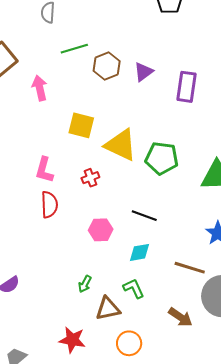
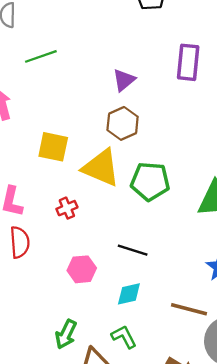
brown hexagon: (107, 66) -> (123, 123), moved
purple rectangle: (187, 87) -> (188, 62), moved
green arrow: (85, 284) -> (66, 334), size x1.4

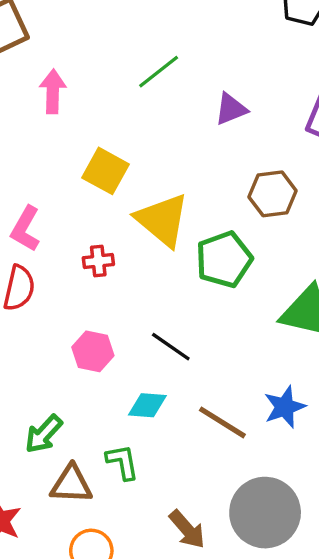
green line: (41, 56) -> (159, 72), moved, turned -36
brown hexagon: (123, 123) -> (273, 194), moved
green pentagon: (150, 181) -> (224, 259), turned 30
brown line: (189, 309) -> (222, 422), moved

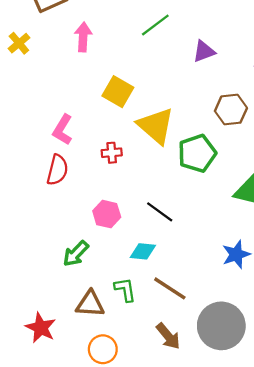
brown line: (222, 422) -> (170, 288), moved
green arrow: (44, 434) -> (76, 254), moved

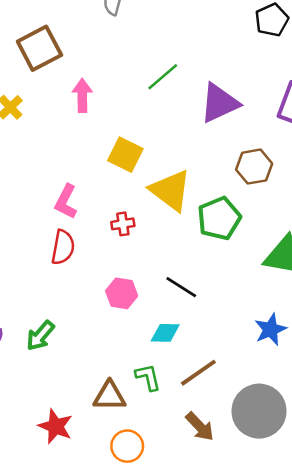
purple triangle: (204, 51) -> (219, 103), size x1.6
green arrow: (76, 254) -> (40, 336), moved
brown line: (170, 288) -> (198, 373), turned -64

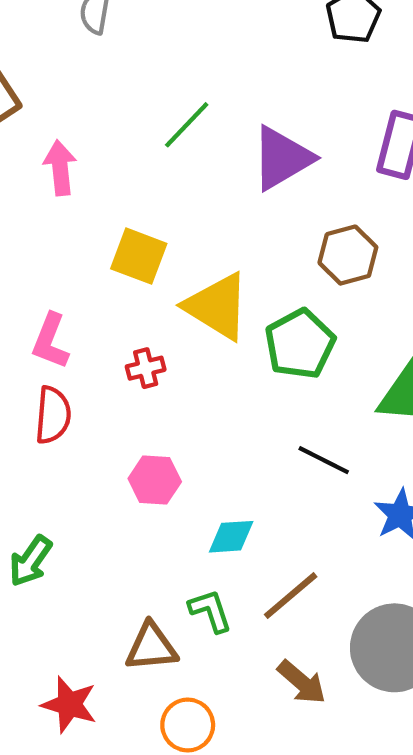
black line: (181, 287) -> (324, 460), moved

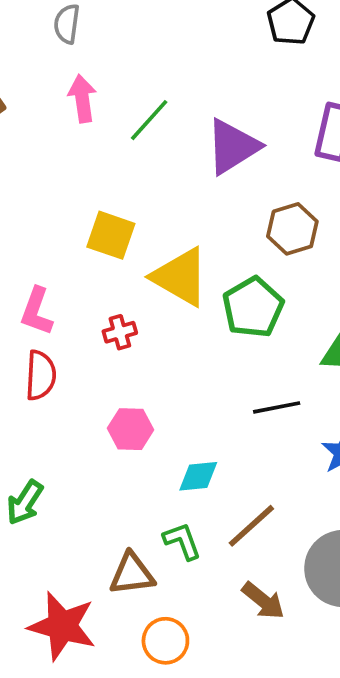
pink arrow: (60, 168) -> (82, 99), moved
black line: (324, 460) -> (277, 407), turned -36
red star: (69, 704) -> (62, 626), size x1.4

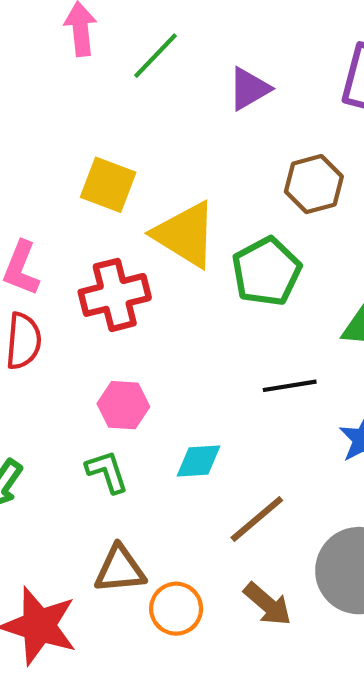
purple triangle: (233, 147) -> (249, 89), size x0.7
red cross: (120, 332) -> (115, 295), size x1.8
green L-shape: (182, 541) -> (107, 472), moved
orange circle: (165, 641) -> (176, 609), moved

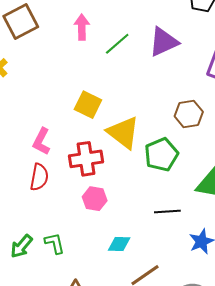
purple triangle: (249, 89) -> (164, 42), moved, size x1.4
pink hexagon: (123, 405) -> (95, 199), moved
green L-shape: (107, 472) -> (55, 243), moved

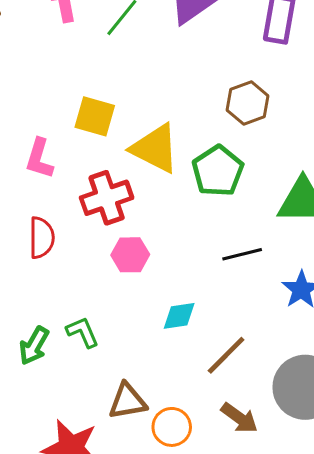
pink L-shape: (41, 141) -> (39, 159), moved

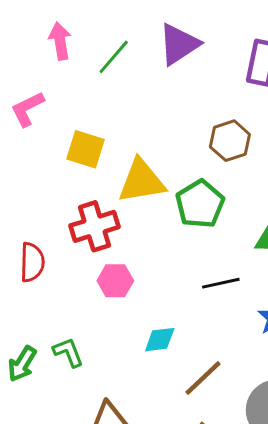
yellow triangle: (155, 148) -> (142, 181), turned -38
pink L-shape: (39, 159) -> (27, 109), moved, turned 45

